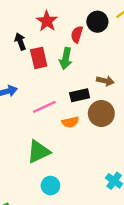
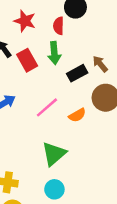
brown arrow: (105, 81) -> (100, 64), turned -126
black rectangle: (80, 95) -> (77, 73), moved
cyan circle: (50, 186) -> (54, 189), moved

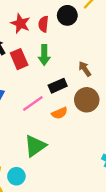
red semicircle: (59, 26) -> (43, 24), moved
black rectangle: (77, 73) -> (58, 86), moved
cyan circle: (54, 189) -> (16, 176), moved

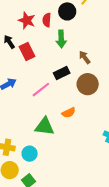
green arrow: (44, 55) -> (61, 39), moved
orange semicircle: (60, 113) -> (69, 113), moved
green triangle: (35, 146) -> (45, 126), turned 45

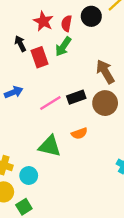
green arrow: (61, 39) -> (63, 47), moved, turned 30
brown arrow: (85, 57) -> (105, 72), size x1.5
black rectangle: (62, 73) -> (76, 97), moved

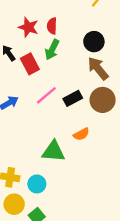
black circle: (91, 16) -> (94, 42), moved
pink line: (50, 103) -> (46, 95), moved

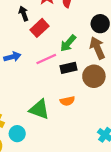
green arrow: (52, 50) -> (68, 43), moved
red rectangle: (30, 64) -> (39, 28), turned 60

